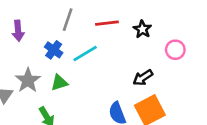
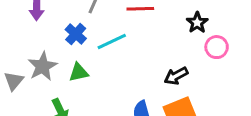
black star: (142, 29) -> (197, 23), moved

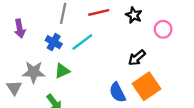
black star: (197, 23) -> (134, 15), moved
gray star: (42, 66) -> (34, 72), turned -30

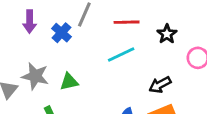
blue cross: (54, 42) -> (61, 33), moved
cyan line: (82, 42) -> (121, 55), moved

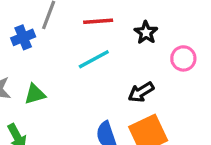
blue cross: (61, 33) -> (23, 37), turned 30

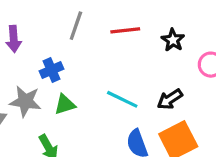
blue cross: (23, 37) -> (51, 70), moved
cyan line: (94, 59) -> (122, 99), moved, turned 56

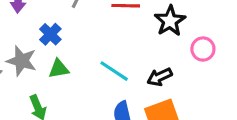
black star: (173, 40) -> (170, 21), size x1.4
blue cross: (51, 70) -> (50, 34), turned -30

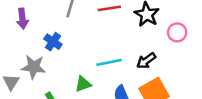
green triangle: (59, 69) -> (83, 84), moved
cyan line: (114, 71) -> (109, 62), turned -35

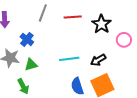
green triangle: (83, 84) -> (31, 65), moved

